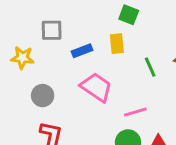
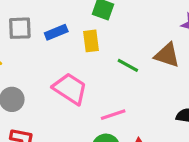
blue rectangle: (82, 51) -> (56, 32), moved
green line: (150, 67) -> (128, 65), turned -36

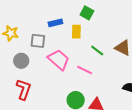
gray square: (20, 28) -> (38, 41), moved
pink line: (113, 115) -> (85, 70), moved, turned 35

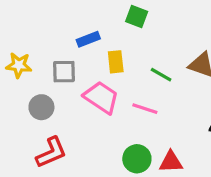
yellow rectangle: (76, 32) -> (116, 62), moved
red L-shape: (24, 89) -> (51, 152), turned 55

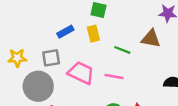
yellow rectangle: (116, 62) -> (93, 34), moved
gray circle: (41, 107) -> (38, 86), size x1.6

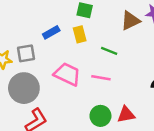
brown triangle: (151, 39) -> (130, 21), moved, turned -36
gray square: (51, 58) -> (26, 53), moved

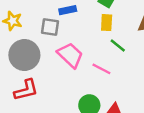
yellow rectangle: (80, 34) -> (107, 23), moved
gray square: (26, 53) -> (50, 27), moved

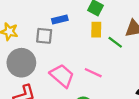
green line: (118, 45) -> (115, 42), moved
pink trapezoid: (70, 55) -> (62, 76), moved

